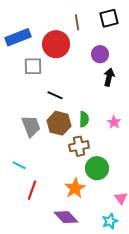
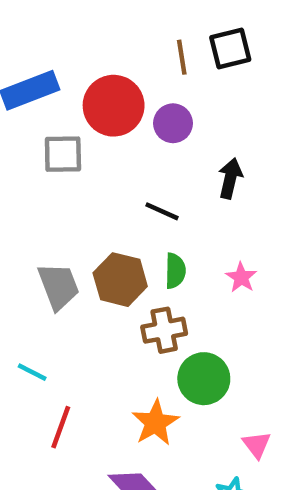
brown line: (77, 22) -> (182, 57), moved
purple circle: (100, 54) -> (173, 123), moved
black line: (55, 95) -> (162, 211), moved

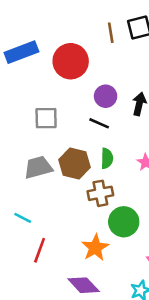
purple circle: (173, 123) -> (106, 96), moved
gray square: (63, 154) -> (46, 118), moved
gray trapezoid: (59, 286) -> (38, 167), turned -84

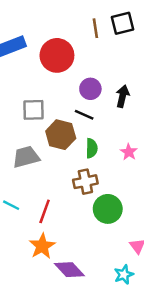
brown hexagon: (75, 163) -> (61, 135), moved
orange star: (95, 248) -> (42, 246), moved
red line: (40, 250) -> (45, 211), moved

